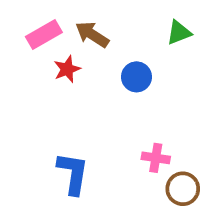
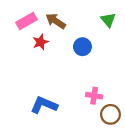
green triangle: (179, 33) -> (108, 20), turned -49
blue L-shape: (73, 173) -> (44, 105), turned -76

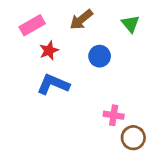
brown arrow: (56, 21) -> (81, 20), moved, turned -72
blue L-shape: (44, 105) -> (53, 84), moved

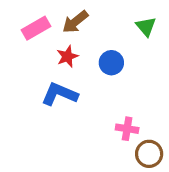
brown arrow: (81, 20) -> (75, 22), moved
red star: (49, 51) -> (67, 56), moved

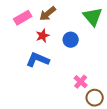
green triangle: (146, 27) -> (93, 17), size x1.5
pink cross: (127, 129) -> (81, 82), turned 32

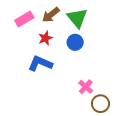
green triangle: (93, 17) -> (77, 18), moved

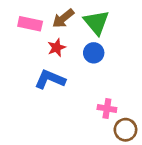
pink rectangle: (24, 19) -> (30, 24), turned 42
pink cross: (86, 87) -> (107, 109), turned -32

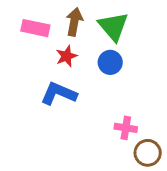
brown arrow: (63, 18) -> (74, 22), turned 140

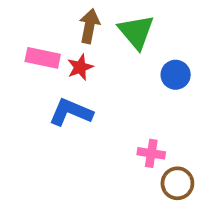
pink rectangle: (35, 28) -> (43, 58), moved
blue circle: (110, 62) -> (176, 75), moved

